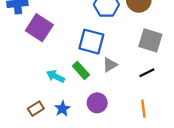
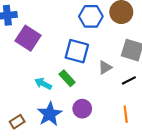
gray triangle: (110, 65) -> (105, 67), moved
brown rectangle: (36, 109) -> (17, 122), moved
blue star: (62, 109) -> (50, 114), size x1.6

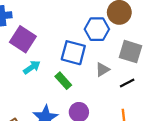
blue hexagon: (91, 16) -> (97, 29), moved
cyan arrow: (43, 84) -> (32, 67), moved, turned 119

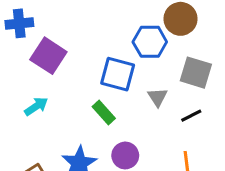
cyan arrow: (32, 67) -> (36, 106), moved
gray triangle: (102, 70) -> (157, 97), turned -32

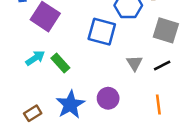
gray triangle: (157, 97) -> (134, 63), moved
green rectangle: (104, 112) -> (60, 63), moved

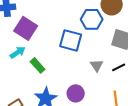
cyan arrow: (35, 58) -> (18, 52), moved

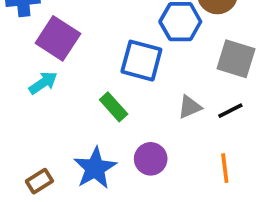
green rectangle: (38, 65) -> (114, 107), moved
gray triangle: (97, 65) -> (190, 107), turned 40

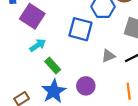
cyan arrow: (43, 83) -> (38, 45), moved
green rectangle: (114, 107) -> (53, 66), moved

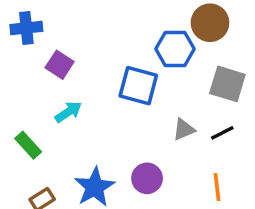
purple square: (32, 16) -> (60, 65), size x0.7
green rectangle: (53, 66) -> (28, 145), moved

